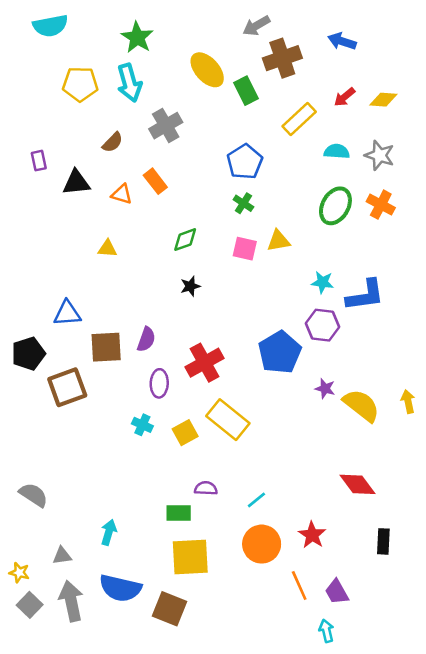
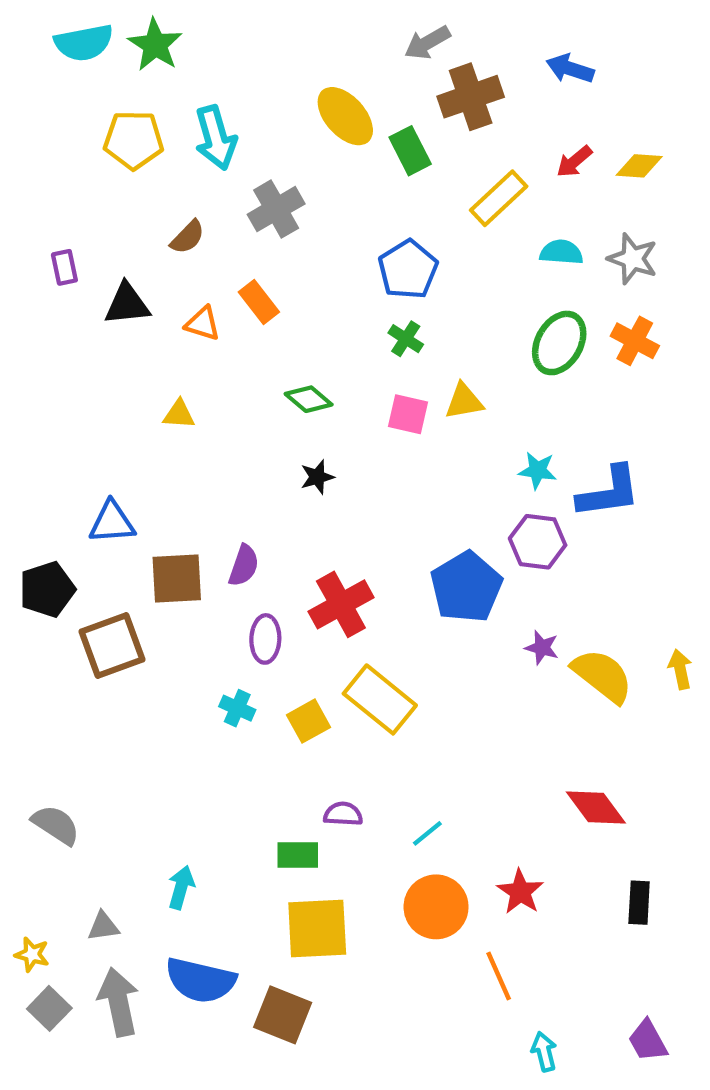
green star: (137, 37) -> (155, 45), moved
green diamond: (185, 240) -> (309, 399), turned 60
purple trapezoid: (337, 592) -> (648, 1041), moved

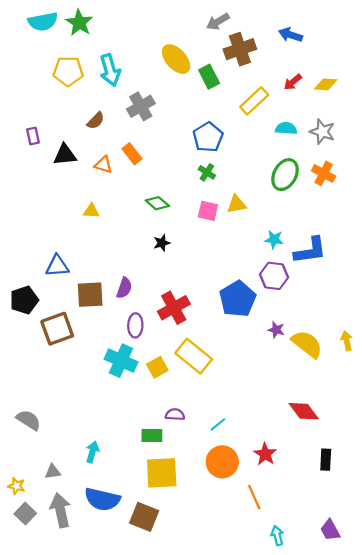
cyan cross: (237, 708) -> (121, 361), size x1.8

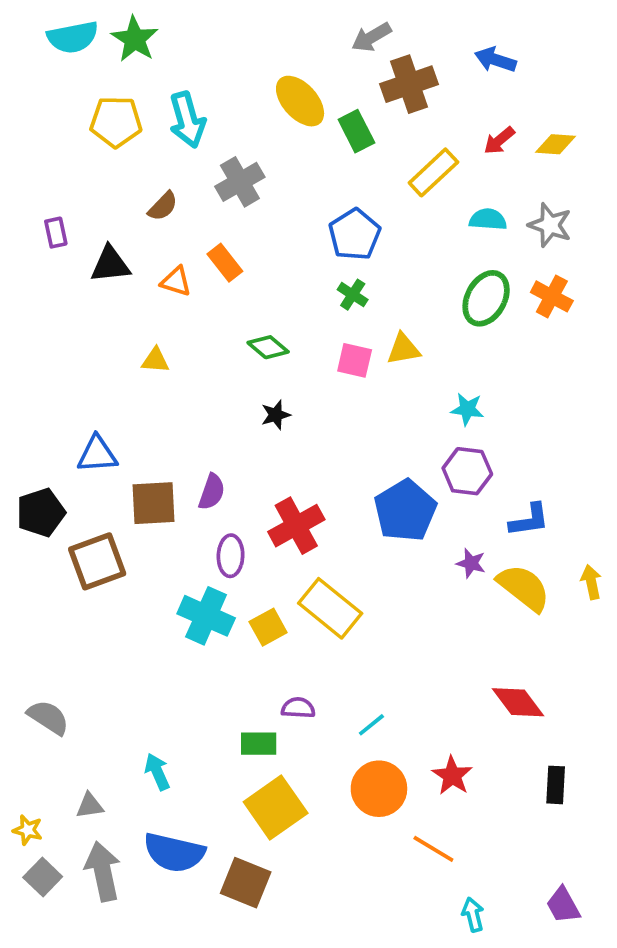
blue L-shape: (310, 251) -> (529, 520), moved, size x0.7
cyan arrow: (92, 452) -> (157, 772), turned -40
yellow square: (162, 473) -> (276, 807), turned -32
orange line: (254, 497) -> (433, 849), turned -35

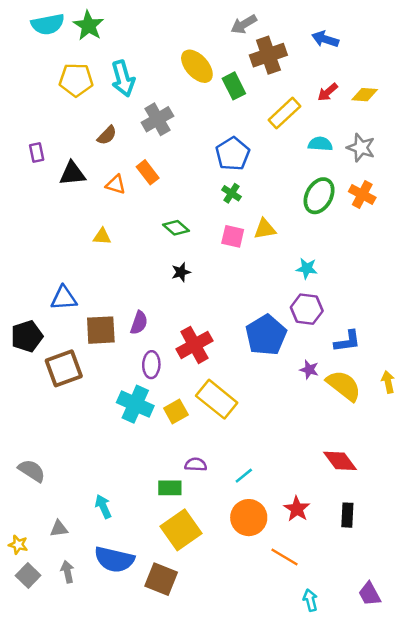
black rectangle: (556, 785) -> (347, 515), moved
gray arrow: (103, 871) -> (67, 572), size x0.6

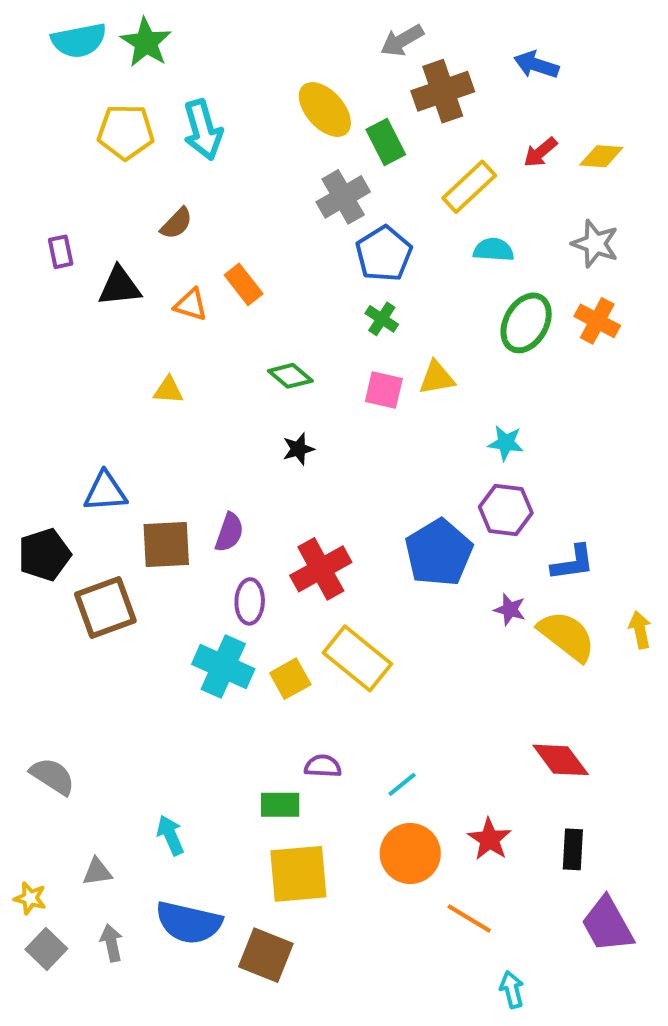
gray cross: (157, 119) -> (343, 197), moved
cyan semicircle: (320, 144) -> (494, 250), moved
yellow square: (181, 530) -> (298, 874), turned 30
purple trapezoid: (370, 594) -> (607, 925), moved, size x1.4

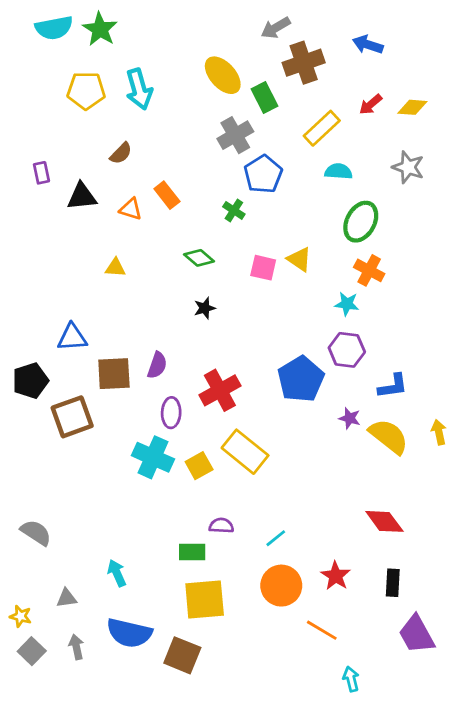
green cross: (382, 319) -> (234, 210), moved
orange cross: (597, 321) -> (369, 270), moved
yellow triangle: (437, 378) -> (299, 259), turned 44

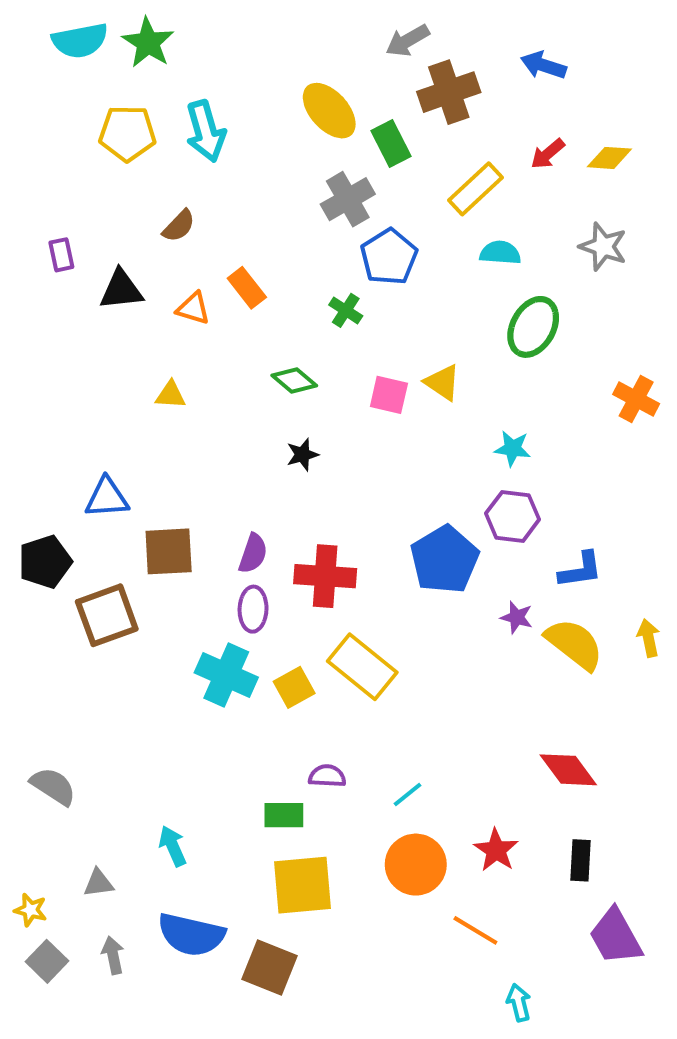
orange cross: (369, 270) -> (636, 399), moved
purple semicircle: (157, 365) -> (253, 553), moved
red cross: (220, 390) -> (325, 576), turned 33

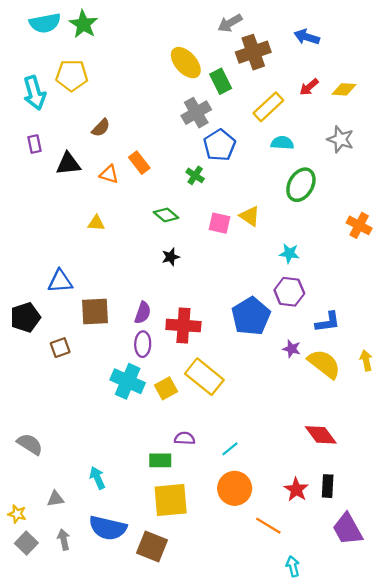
cyan arrow: (206, 131) -> (35, 93), moved
brown square: (107, 615) -> (60, 348), size x0.6
red star: (496, 850) -> (296, 490), moved

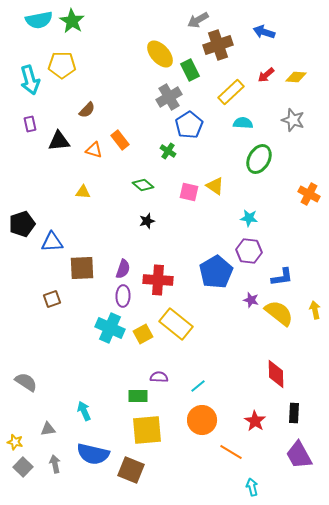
black pentagon: (25, 317) -> (22, 224), moved
red diamond: (321, 435) -> (276, 374), turned 36
black rectangle: (328, 486) -> (294, 413), moved

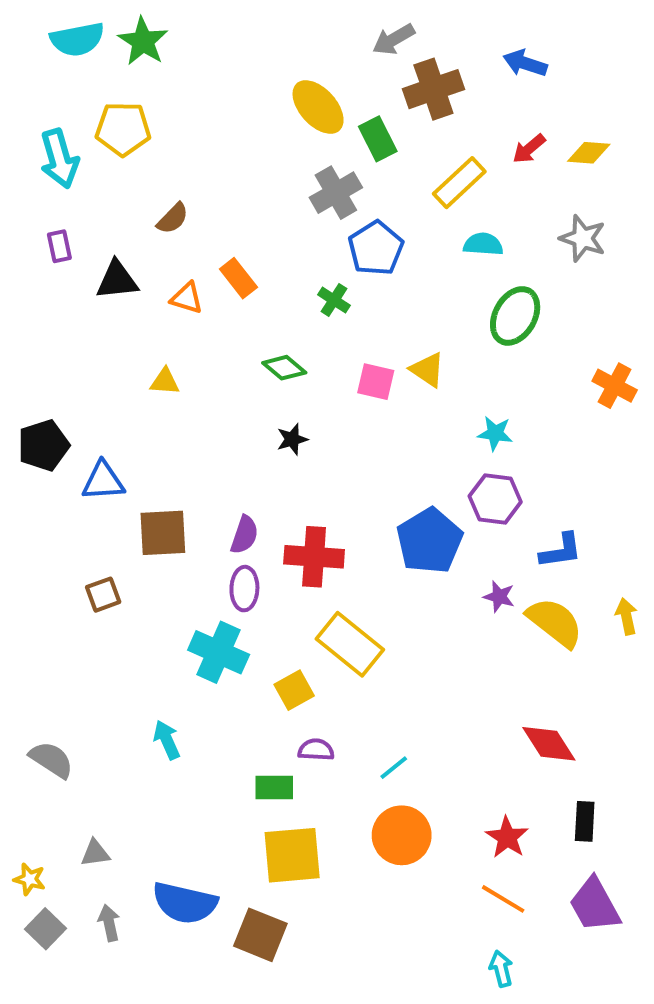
yellow square: (143, 334) -> (294, 690), moved
red diamond: (276, 374) -> (549, 744), turned -32
cyan arrow: (84, 411) -> (167, 740), moved
orange line: (231, 452) -> (503, 899), moved

